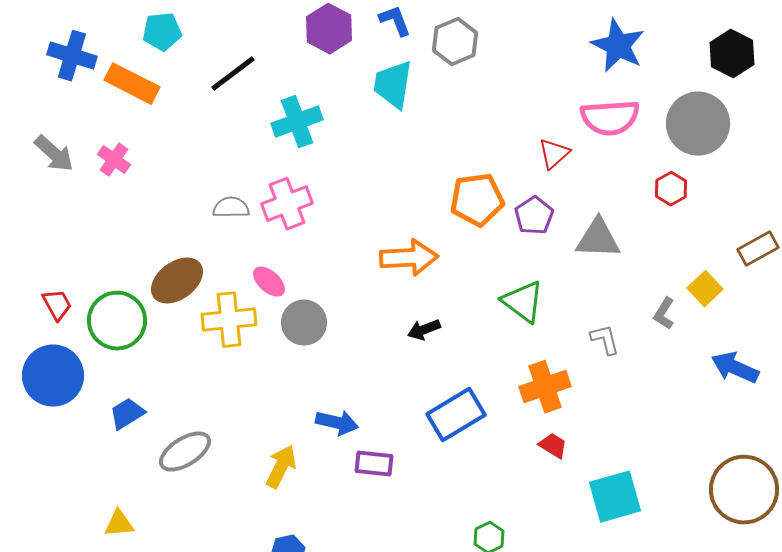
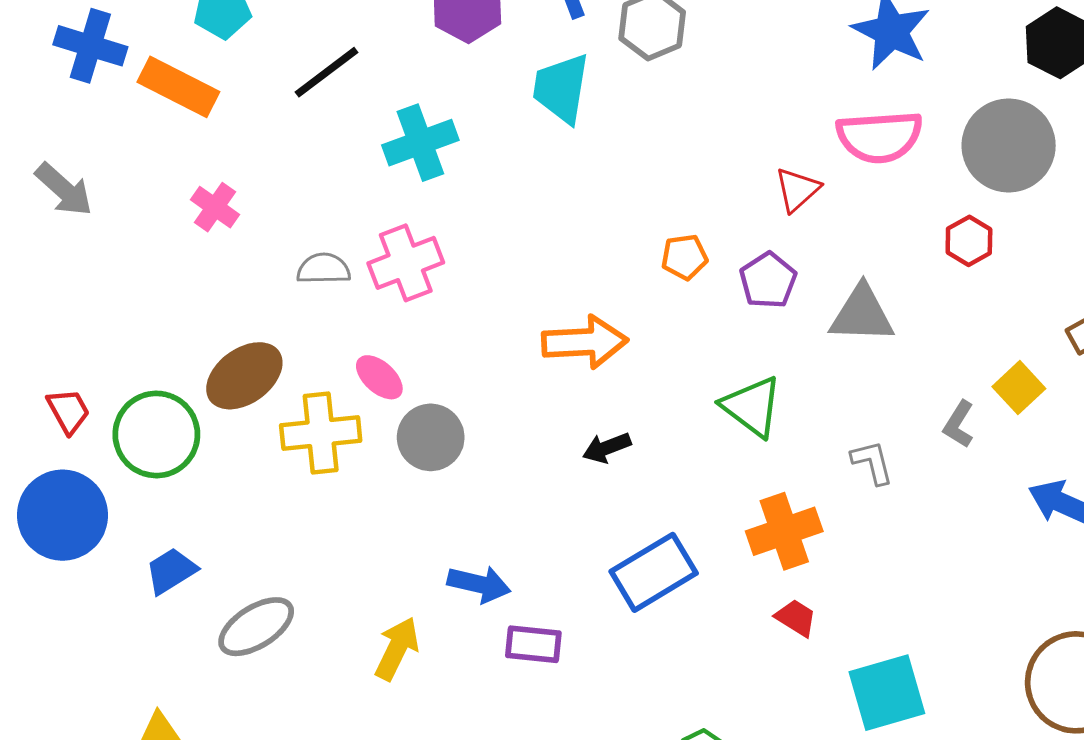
pink cross: (114, 160) -> (215, 207), moved
orange pentagon: (477, 200) -> (684, 257), size x0.6

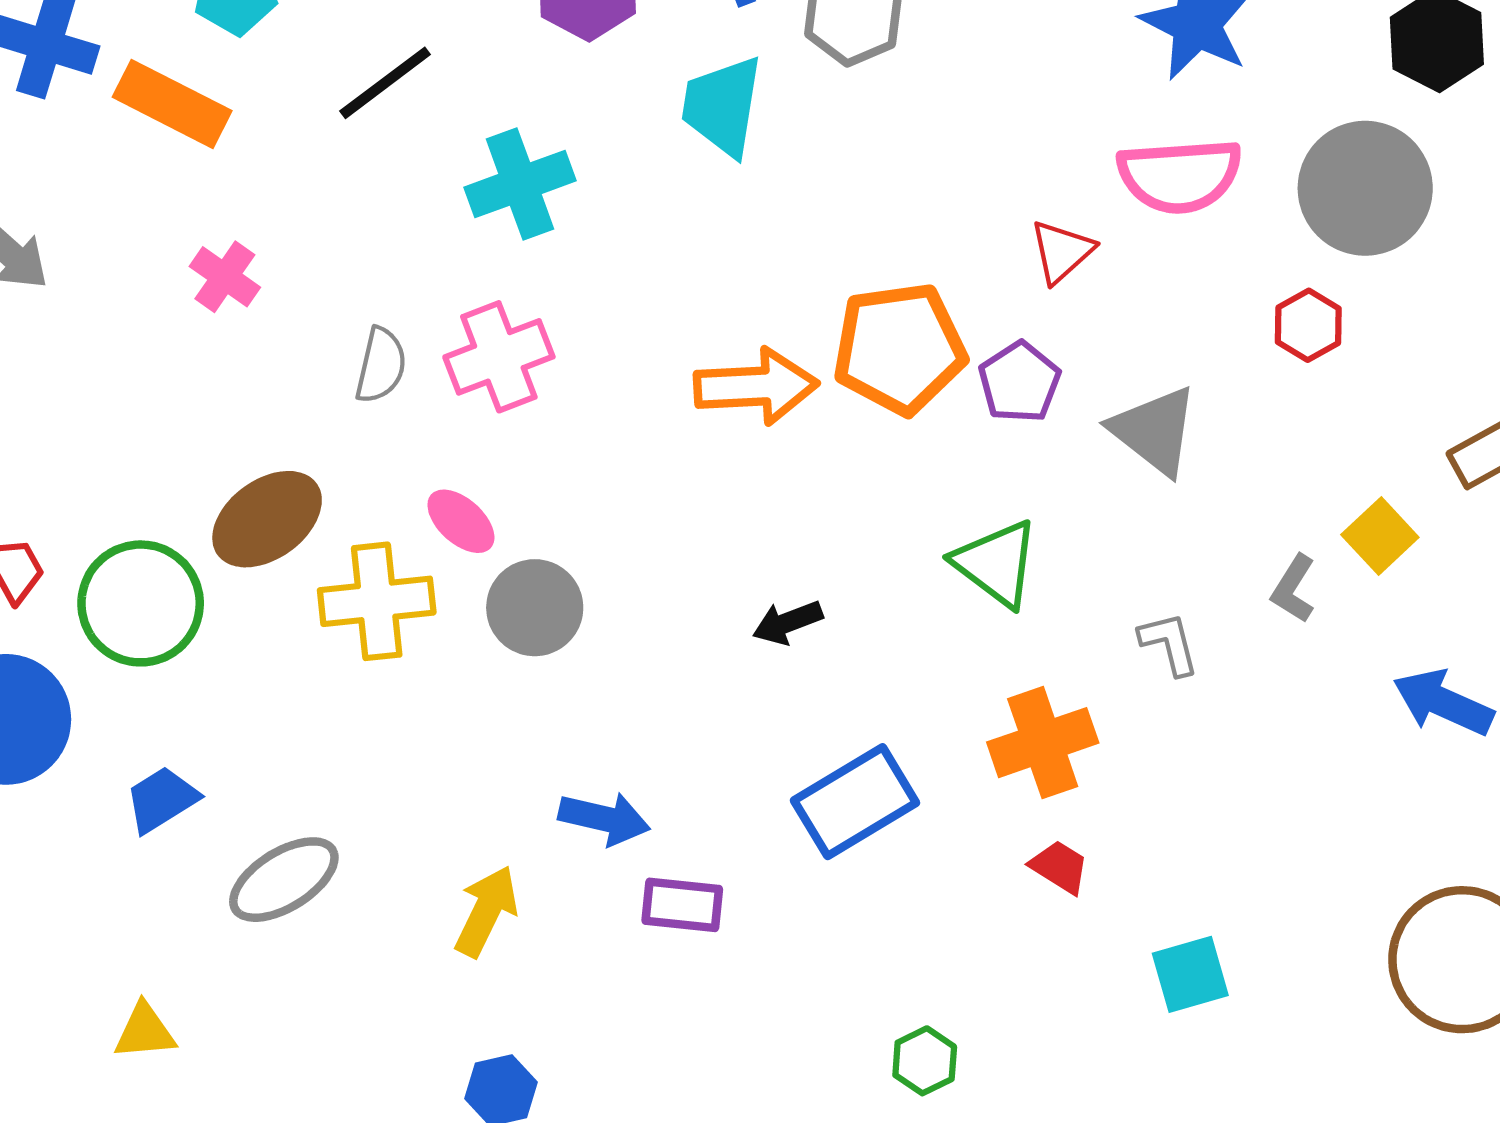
orange pentagon: (684, 257) -> (899, 348), size x2.0
gray semicircle: (324, 269) -> (381, 365), turned 104
gray triangle: (862, 314) -> (1154, 431), turned 36
orange arrow: (585, 342) -> (756, 386), moved
cyan square: (887, 693) -> (1190, 974), size x0.7

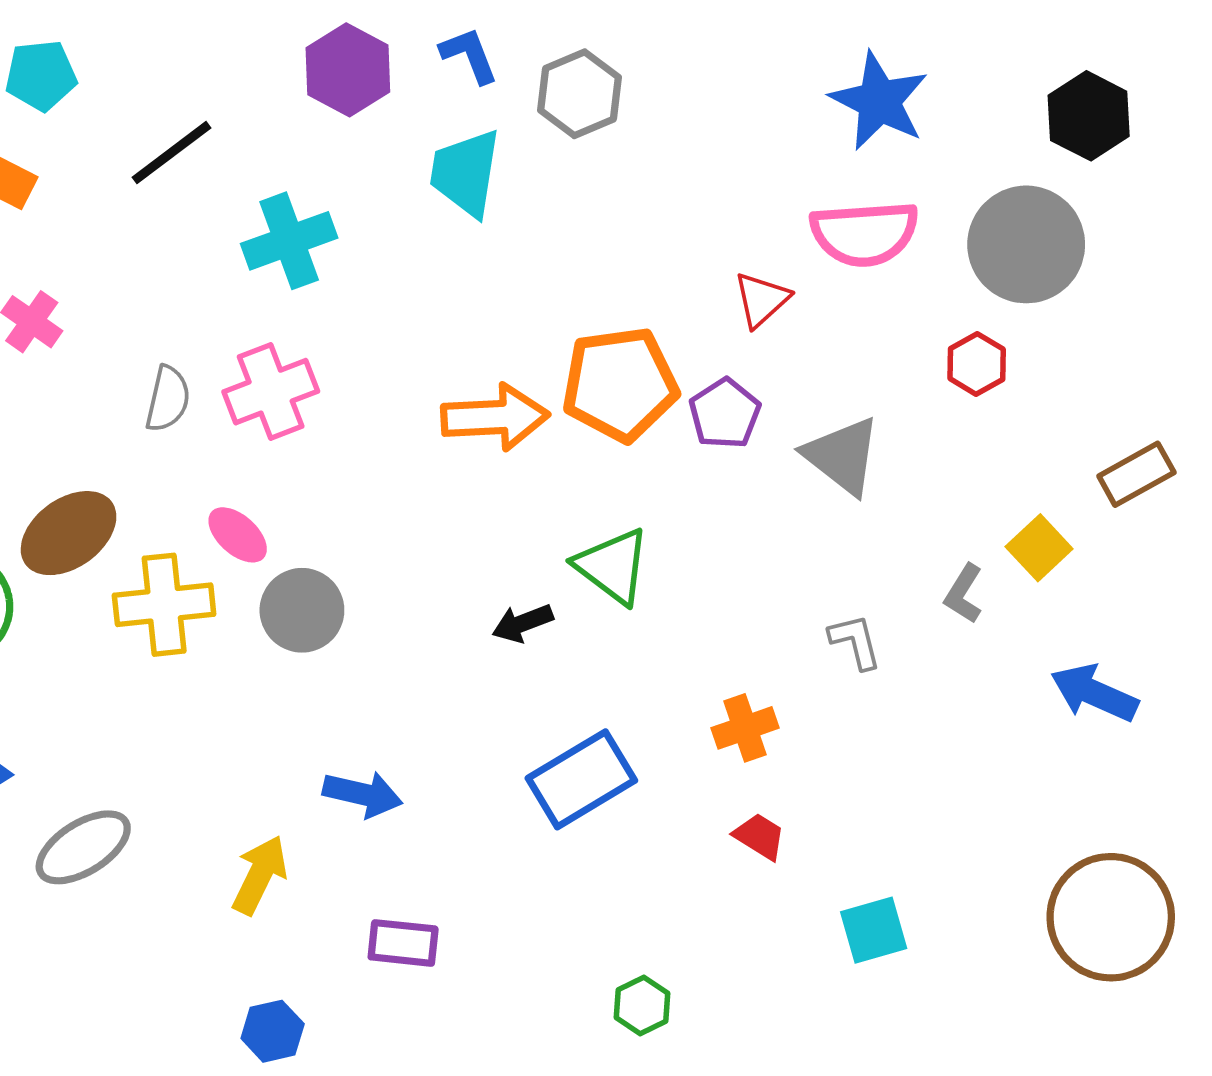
green triangle: (996, 563) -> (613, 566), moved
orange cross: (1043, 743) -> (745, 728), size x0.7
purple rectangle: (682, 905) -> (403, 943), moved

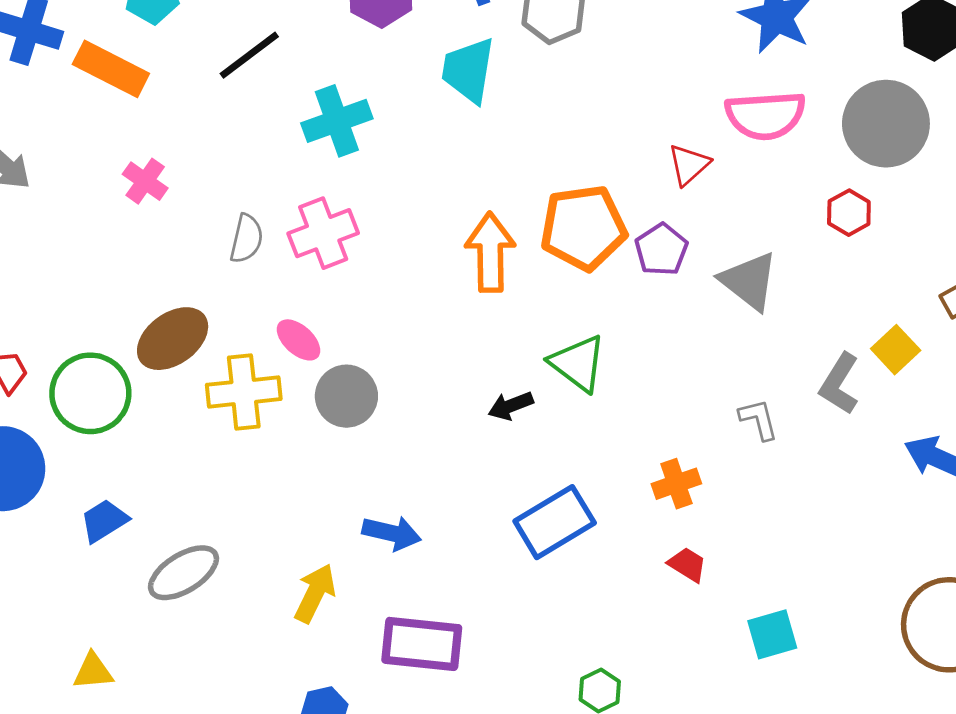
orange arrow: (495, 417) -> (490, 252), turned -88
gray L-shape: (964, 594) -> (839, 384), size x1.4
purple rectangle: (403, 943) -> (422, 644), size x1.5

